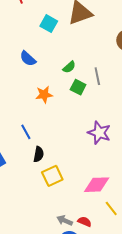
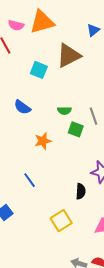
green semicircle: (69, 67) -> (64, 111), turned 48
black semicircle: (39, 154) -> (81, 191), moved

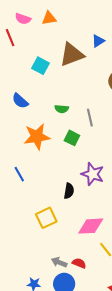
orange triangle: (42, 22) -> (49, 18), size x0.6
blue triangle: (93, 30) -> (98, 41), moved
green square: (76, 129) -> (72, 138), moved
orange star: (43, 141) -> (37, 137), size x1.5

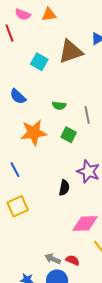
yellow square: (46, 218) -> (18, 206), moved

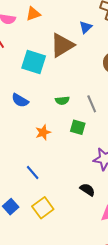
cyan square: (39, 62) -> (34, 62), size x1.4
orange star: (34, 133) -> (43, 132), size x0.6
black semicircle: (64, 188) -> (87, 190), moved, turned -56

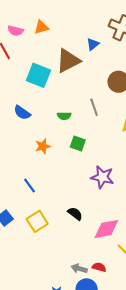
gray line: (92, 104) -> (94, 107), moved
black semicircle: (87, 190) -> (75, 214), moved

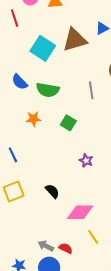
green semicircle: (64, 116) -> (48, 90), moved, size x1.6
purple star: (102, 177) -> (86, 161), size x0.6

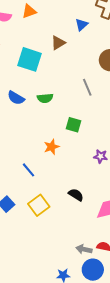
brown triangle: (75, 40) -> (58, 43), size x0.6
green semicircle: (48, 90) -> (45, 98), size x0.7
orange star: (33, 119) -> (52, 147), moved

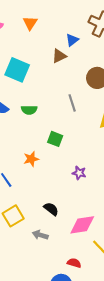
orange triangle: (29, 11) -> (30, 23), moved, turned -42
brown triangle: (58, 43) -> (59, 56), moved
gray arrow: (84, 249) -> (40, 235), moved

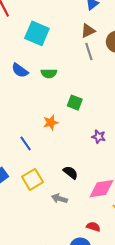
brown triangle: (59, 56) -> (88, 31), moved
gray line: (72, 103) -> (89, 52), moved

